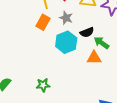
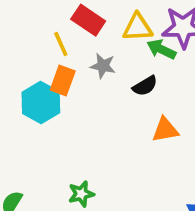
cyan hexagon: (66, 42) -> (41, 103), moved
green arrow: (102, 43) -> (161, 49), moved

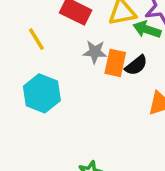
yellow line: (61, 44) -> (36, 39), moved
orange rectangle: (63, 81) -> (115, 63), moved

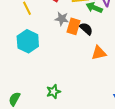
black semicircle: (136, 65) -> (86, 29), turned -104

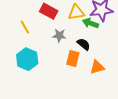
orange rectangle: (74, 26) -> (73, 59), moved

